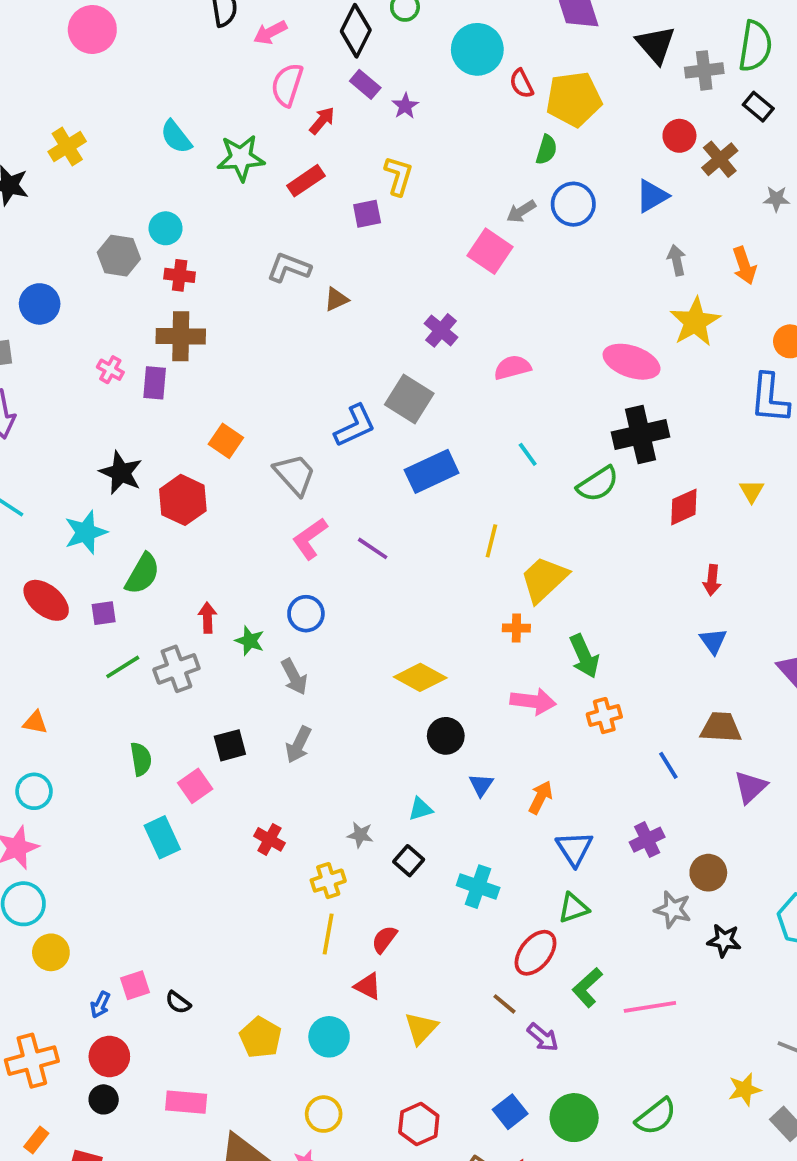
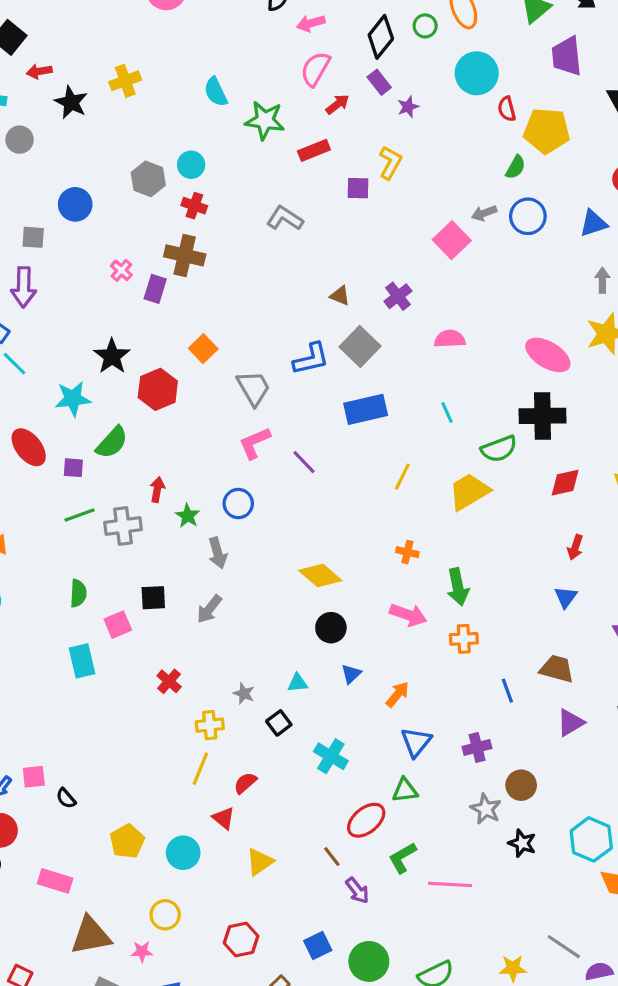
brown triangle: (336, 299) -> (340, 296), moved, turned 35
yellow trapezoid: (544, 579) -> (469, 492), moved

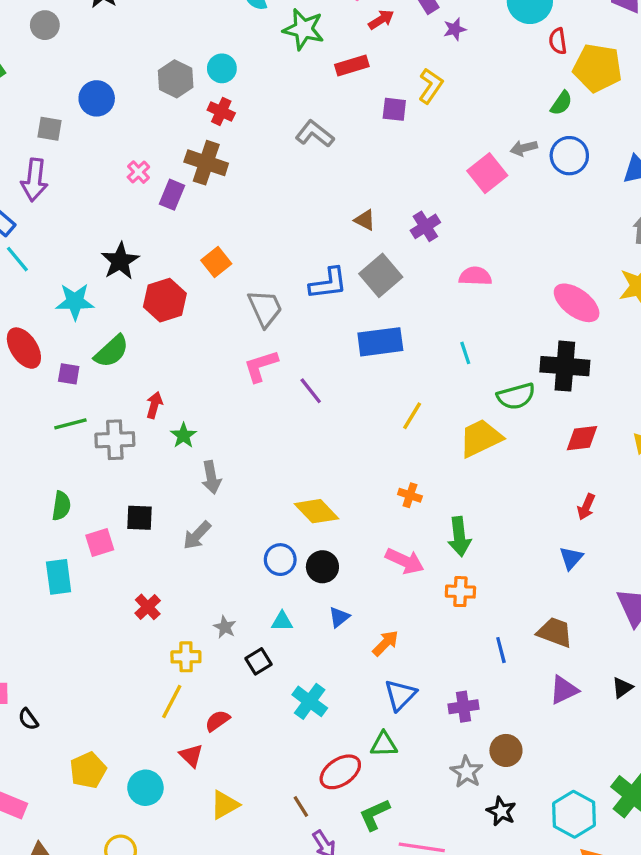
blue circle: (238, 504) -> (280, 560), moved

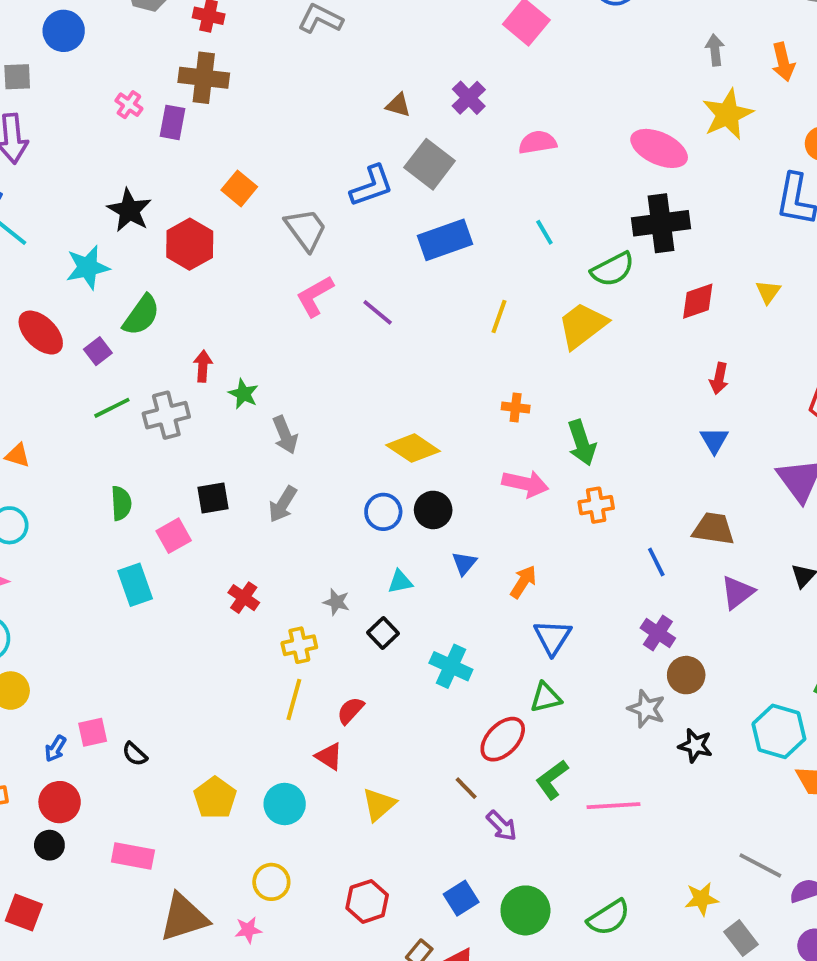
purple square: (69, 374) -> (98, 351), turned -35
purple cross: (464, 707) -> (658, 633), moved, turned -36

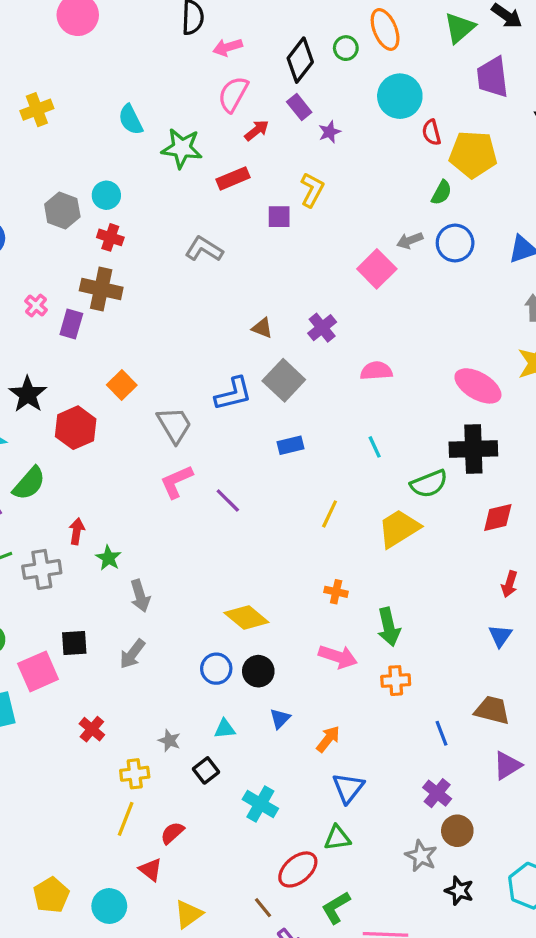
blue rectangle: (445, 240) -> (291, 445), size x0.6
pink square: (174, 536) -> (38, 671), size x1.4

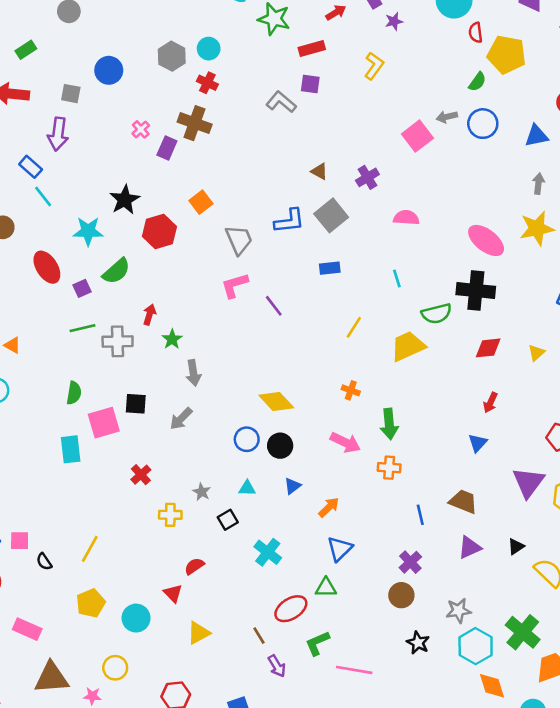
purple square: (279, 217) -> (310, 84), moved
yellow line: (126, 819) -> (90, 549), moved
brown circle: (457, 831) -> (401, 595), moved
gray star: (421, 856) -> (459, 611), moved, turned 30

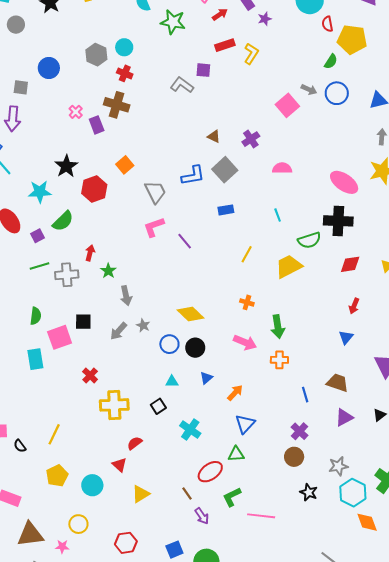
red rectangle: (312, 48) -> (225, 45), moved
gray arrow: (447, 117) -> (309, 89), turned -140
purple rectangle: (167, 148) -> (97, 125), turned -42
gray star: (202, 492) -> (143, 325), moved
yellow cross: (170, 515) -> (114, 405), size x1.6

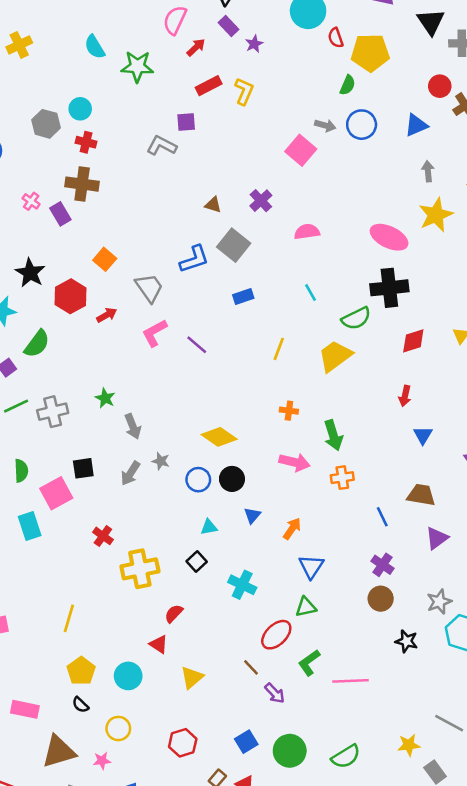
red arrow: (90, 253) -> (107, 315), moved, turned 56
red arrow: (354, 306) -> (405, 396), moved
black semicircle: (20, 446) -> (81, 705), moved

